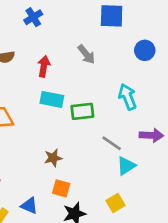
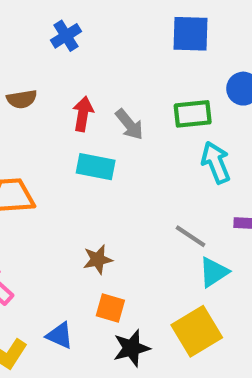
gray arrow: (86, 54) -> (129, 124), moved
green rectangle: (82, 111) -> (193, 114), moved
yellow square: (116, 203) -> (197, 331), size x1.6

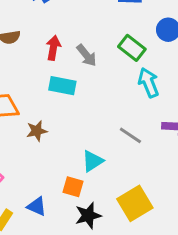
green rectangle: (193, 114) -> (132, 48), turned 44
brown star: (98, 259) -> (37, 131), moved
cyan triangle: (214, 272) -> (93, 161), moved

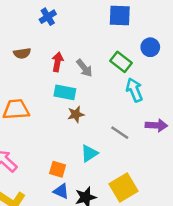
brown star: (37, 131) -> (76, 114), moved
orange square: (73, 187) -> (58, 169), moved
blue triangle: (37, 206) -> (61, 191), moved

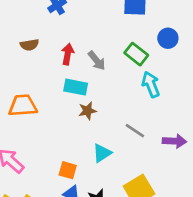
purple arrow: (156, 125) -> (175, 141), moved

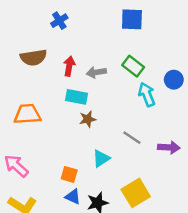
blue circle: (168, 38) -> (174, 80), moved
brown semicircle: (29, 45) -> (33, 58), size x1.5
gray arrow: (97, 61) -> (96, 72), turned 120

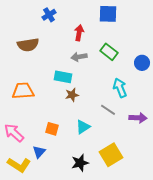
red arrow: (69, 66) -> (79, 33), moved
cyan arrow: (147, 94) -> (120, 88), moved
orange square: (69, 174) -> (52, 129), moved
blue triangle: (73, 197) -> (39, 152), moved, turned 48

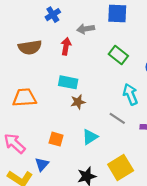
red arrow: (79, 33) -> (66, 46), moved
gray arrow: (79, 57) -> (86, 29), moved

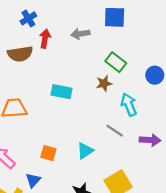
blue cross: (53, 15) -> (28, 18), moved
red arrow: (66, 46) -> (45, 39), moved
brown star: (78, 102) -> (104, 83), moved

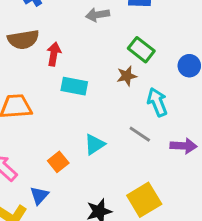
red arrow: (45, 39) -> (54, 54), moved
cyan triangle: (85, 151) -> (95, 144), moved
orange square: (48, 153) -> (58, 162), turned 35

